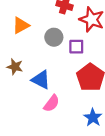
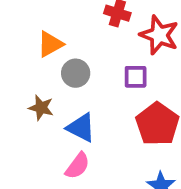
gray circle: (54, 37) -> (76, 73), moved
pink semicircle: (51, 103) -> (77, 166), moved

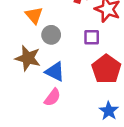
orange triangle: (50, 44) -> (34, 15), turned -42
brown star: (41, 108) -> (28, 58), size x1.5

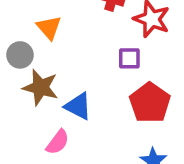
gray circle: (51, 35) -> (20, 55), moved
pink semicircle: (52, 97) -> (58, 142), moved

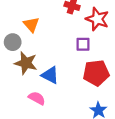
red pentagon: (150, 103) -> (96, 73), turned 30
pink semicircle: (58, 142) -> (37, 98), turned -98

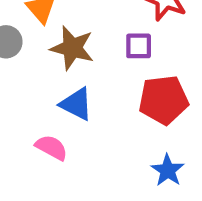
brown star: (26, 63) -> (72, 48), moved

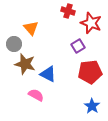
purple square: (139, 46) -> (78, 46), turned -32
brown star: (72, 48) -> (25, 64), moved

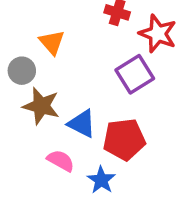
purple square: (78, 46) -> (135, 74), size x1.5
red pentagon: (90, 72) -> (124, 139), moved
blue star: (92, 106) -> (101, 180), moved

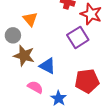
red pentagon: (124, 139) -> (87, 81), moved

